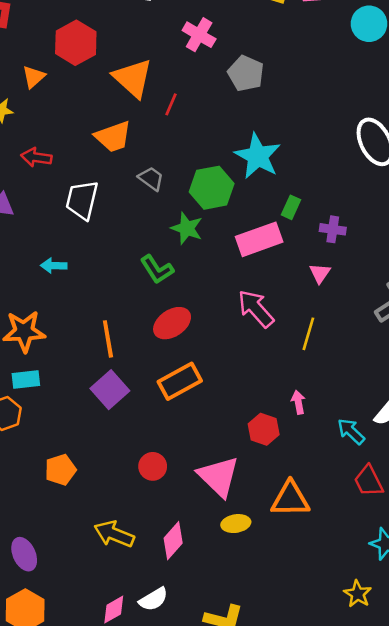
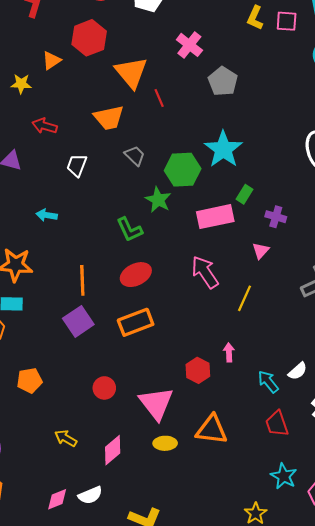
red line: (171, 104) -> (159, 98), turned -54
white trapezoid: (82, 200) -> (77, 165), size x0.7
yellow arrow: (114, 534) -> (66, 438), size x0.7

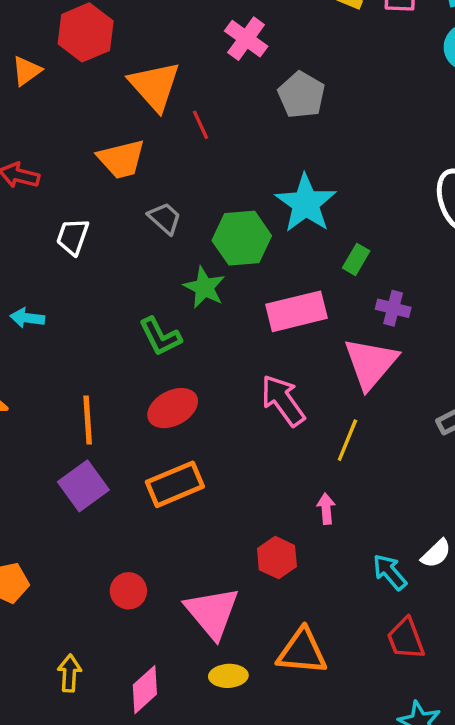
green rectangle: (244, 194) -> (356, 259), moved
pink triangle: (261, 251) -> (371, 363), size x2.0
pink arrow: (229, 352) -> (326, 509), moved
yellow arrow: (66, 438) -> (69, 673), turned 65

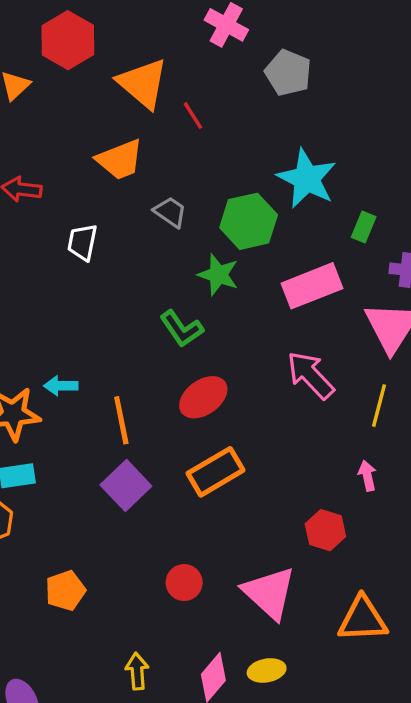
cyan arrow: (27, 318) -> (61, 386), moved
yellow ellipse: (228, 676) -> (267, 670), moved

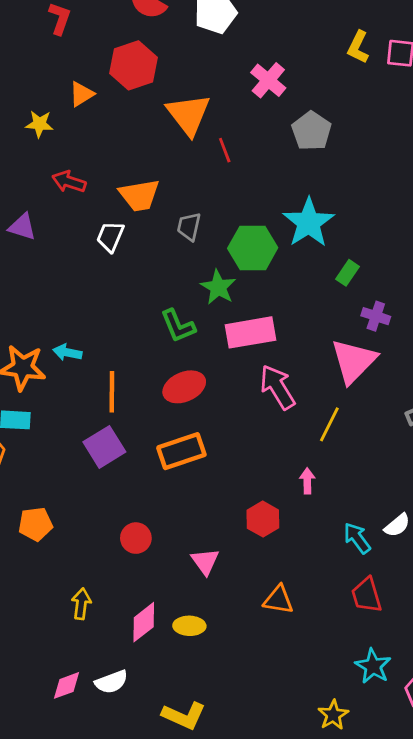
orange trapezoid: (120, 160) -> (139, 195), moved
gray trapezoid: (170, 212) -> (189, 227), turned -124
pink rectangle: (312, 286) -> (250, 332), moved
pink triangle: (269, 593) -> (205, 561), size x0.6
orange triangle: (363, 619) -> (278, 600), size x0.7

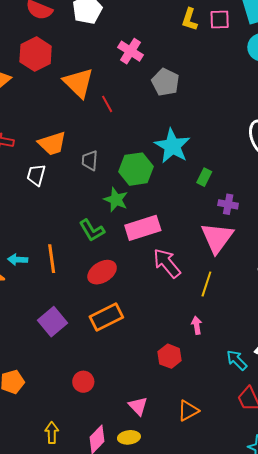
orange line: (112, 392) -> (52, 259), moved
pink triangle: (205, 561) -> (138, 406), moved
orange triangle: (278, 600) -> (188, 411), turned -30

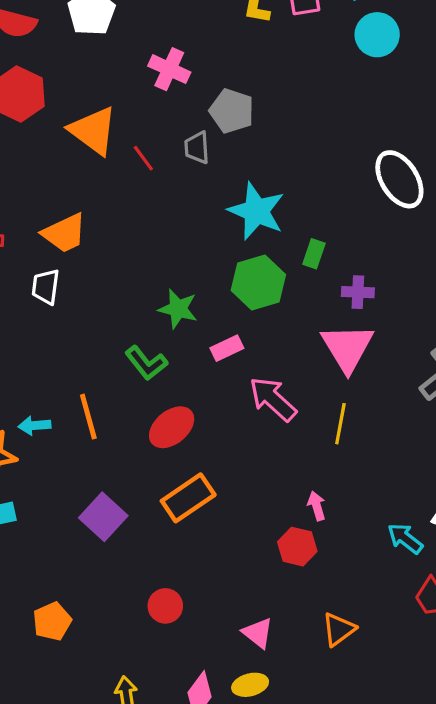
gray trapezoid: (90, 160) -> (197, 148), moved
green hexagon: (136, 169) -> (258, 282), moved
pink rectangle: (143, 228) -> (227, 348), size x0.6
pink arrow: (197, 325) -> (317, 506), moved

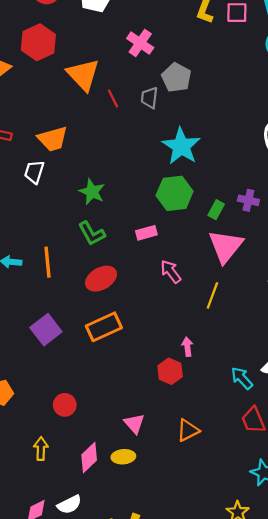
green rectangle: (314, 254) -> (216, 210), moved
purple cross: (358, 292) -> (248, 200), moved
green star: (178, 309) -> (92, 192), moved
pink arrow: (273, 399) -> (171, 272), size x0.7
red circle: (165, 606) -> (65, 405), moved

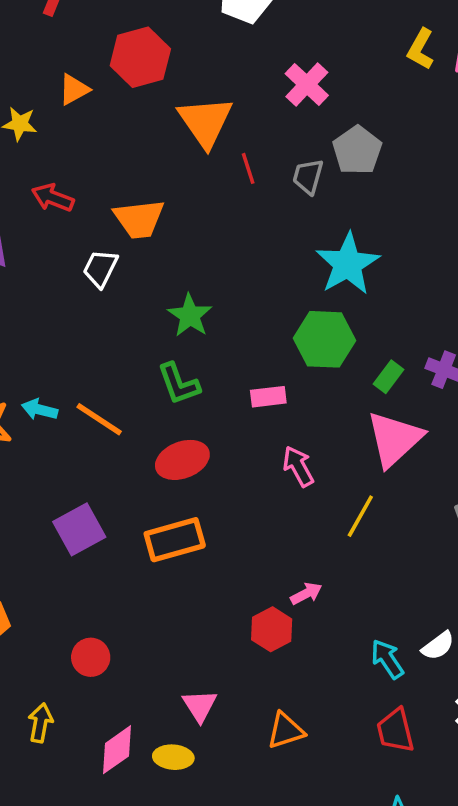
orange line: (48, 262) -> (99, 419), turned -60
pink arrow: (187, 347) -> (306, 594), turned 60

